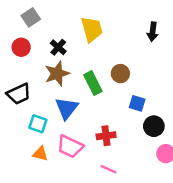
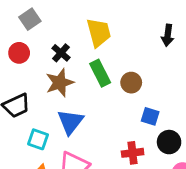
green rectangle: (93, 83) -> (100, 73), moved
red cross: (106, 136) -> (133, 153), moved

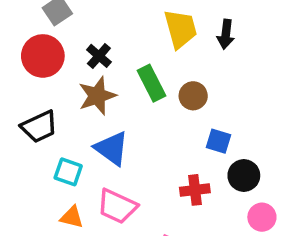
yellow trapezoid: (99, 33) -> (180, 29), moved
black arrow: (168, 35) -> (226, 34), moved
red circle: (19, 53) -> (43, 56), size x1.5
blue triangle: (70, 122) -> (112, 148), turned -32

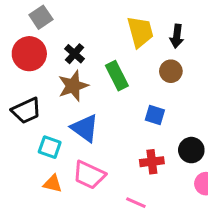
brown circle: (193, 96) -> (171, 71), moved
blue square: (218, 141) -> (155, 115), moved

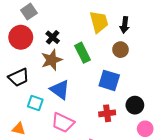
blue square: (155, 115) -> (109, 80), size x1.5
orange triangle: (53, 184) -> (19, 129), moved

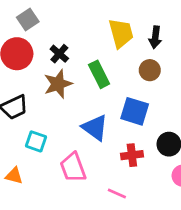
blue triangle: (60, 90) -> (95, 128), moved
pink trapezoid: (63, 123) -> (73, 167), turned 45

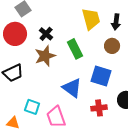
cyan square: (36, 141) -> (32, 107), moved

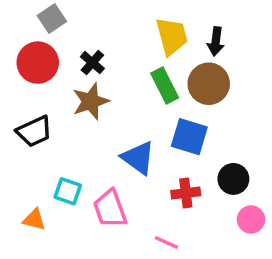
brown circle: (112, 46) -> (209, 84), size x1.5
green rectangle: (75, 49) -> (165, 86), moved

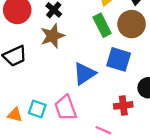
blue triangle: (138, 158) -> (84, 74), turned 50
cyan square: (68, 191) -> (37, 109), moved
red cross: (186, 193) -> (123, 105), moved

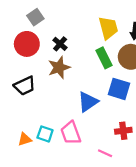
orange triangle: (15, 115) -> (25, 139), turned -32

